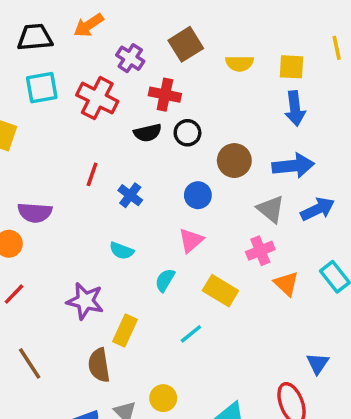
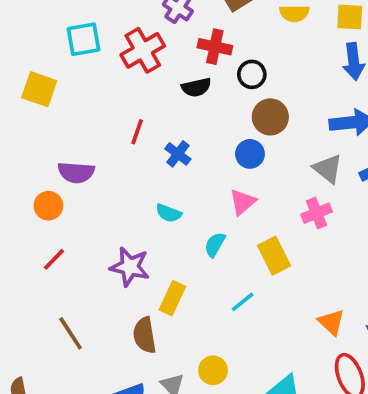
red cross: (97, 98) -> (143, 50), turned 33
black circle: (187, 133) -> (252, 74), moved
brown circle: (234, 161) -> (270, 117), moved
orange triangle: (286, 284) -> (331, 322), moved
yellow rectangle: (220, 291) -> (274, 256), turned 32

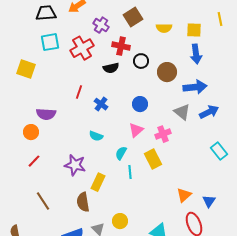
brown circle: (270, 117) -> (167, 72), moved
pink cross: (317, 213) -> (163, 134), moved
cyan line: (243, 302) -> (130, 172), moved, turned -56
orange triangle: (331, 322) -> (184, 195), turned 35

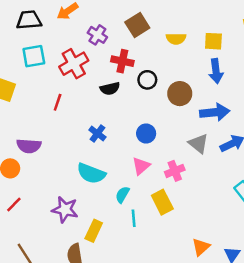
red line: (79, 92) -> (58, 102), moved
cyan semicircle: (96, 136) -> (91, 173), size x1.6

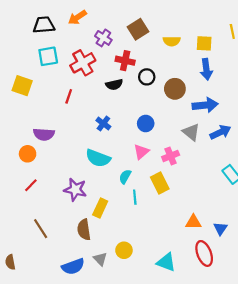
orange triangle: (201, 247) -> (193, 222), turned 42

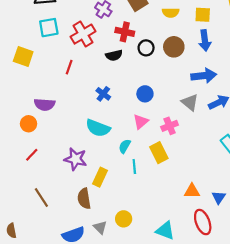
brown circle: (175, 89) -> (174, 47), moved

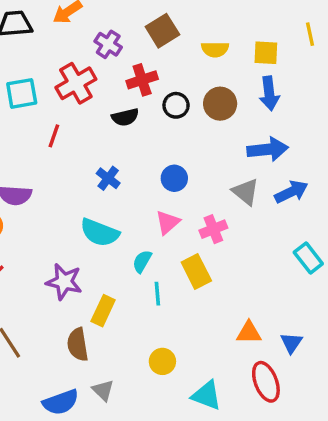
cyan square: (49, 28) -> (22, 93), moved
red cross: (125, 32) -> (142, 80), turned -30
yellow circle: (124, 219) -> (162, 361), moved

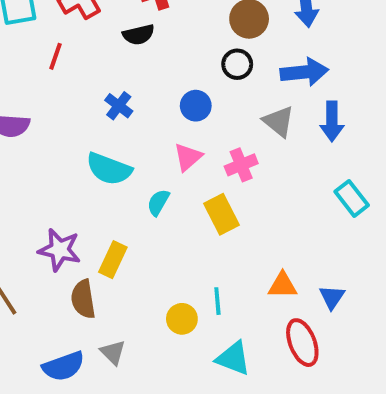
black circle: (176, 105) -> (237, 64), moved
blue arrow: (291, 192) -> (332, 121), turned 116
purple star: (64, 282) -> (60, 250), moved
cyan line: (157, 294) -> (217, 301), moved

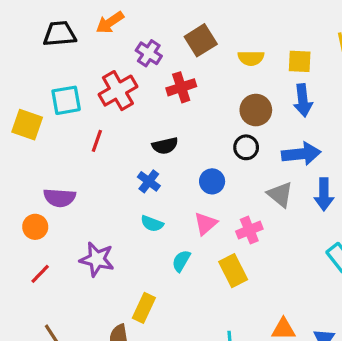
black semicircle: (139, 35) -> (165, 146), moved
cyan semicircle: (109, 169) -> (152, 224), moved, size x0.6
purple star: (60, 250) -> (97, 259), moved

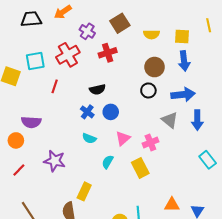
blue circle: (212, 181) -> (111, 112), moved

